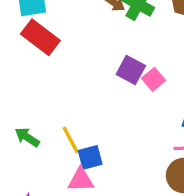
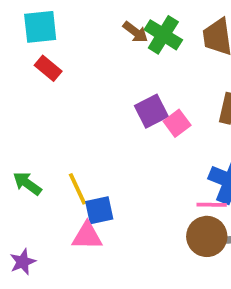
red rectangle: (40, 37) -> (48, 68), size x0.6
purple square: (131, 70) -> (151, 111), turned 32

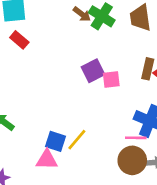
pink square: (177, 123) -> (111, 79), turned 30
yellow line: (78, 189) -> (77, 140), moved, turned 65
blue square: (99, 210) -> (56, 141), turned 30

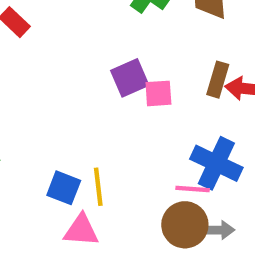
yellow line: (77, 140) -> (98, 187), turned -50
pink triangle: (47, 160) -> (81, 230), moved

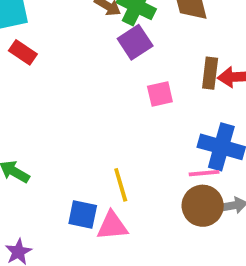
purple square: (130, 78) -> (135, 42), moved
blue square: (64, 188) -> (83, 215), moved

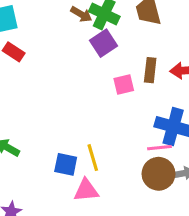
brown rectangle: (210, 73) -> (150, 70), moved
blue square: (83, 215) -> (66, 164), moved

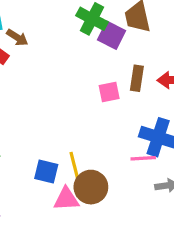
brown arrow: (81, 14) -> (17, 38), moved
purple square: (103, 43) -> (112, 35), moved, turned -32
brown circle: (158, 174) -> (91, 187), moved

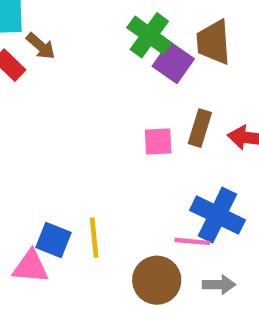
brown circle: (91, 187) -> (157, 280), moved
pink triangle: (66, 199) -> (31, 267), moved

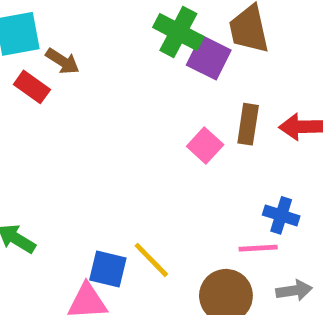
pink square: (158, 141) -> (205, 145), turned -36
blue cross: (217, 215) -> (281, 215), size x0.6
yellow line: (94, 238) -> (151, 260), turned -30

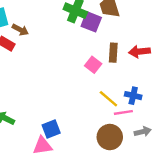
yellow line: (151, 260) -> (108, 99), moved
blue square: (108, 269) -> (51, 129), turned -30

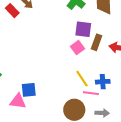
purple square: (91, 22) -> (83, 29), moved, turned -30
blue cross: (133, 96) -> (103, 82), turned -32

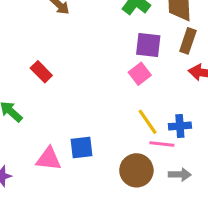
red rectangle: (12, 11) -> (41, 72), moved
brown rectangle: (96, 42) -> (188, 41), moved
blue square: (29, 90) -> (81, 147), moved

